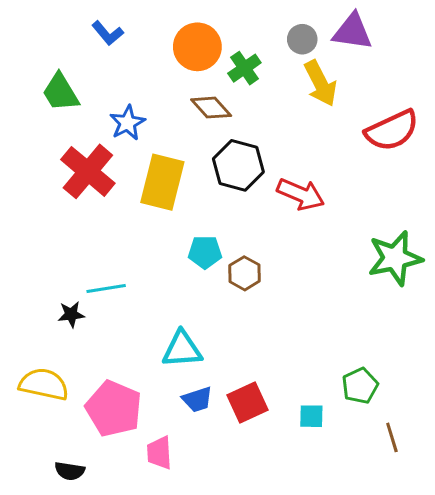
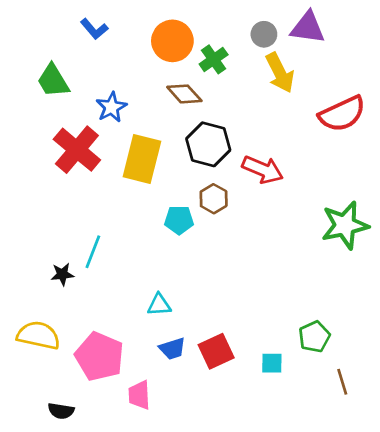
brown hexagon: (244, 273) -> (214, 199), moved
cyan line: (106, 288) -> (93, 252), turned -60
cyan triangle: (182, 349) -> (159, 305), size x0.7

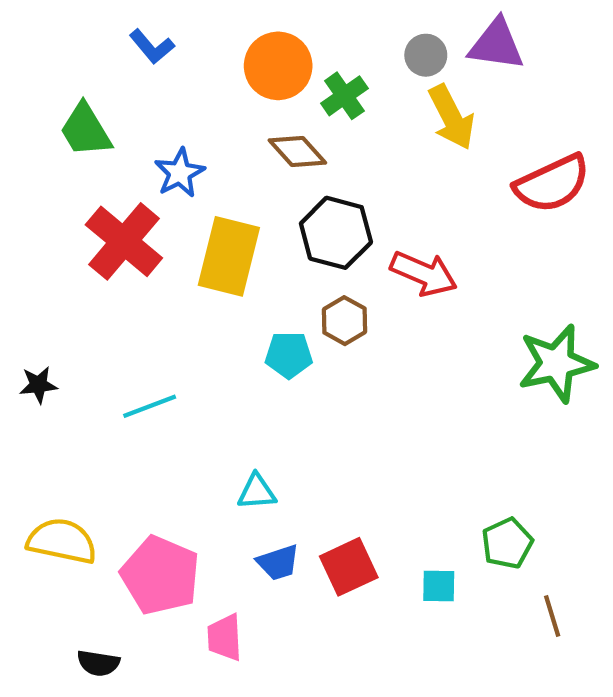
cyan line: (93, 252) -> (150, 406), turned 48
black star: (62, 274) -> (38, 385), moved

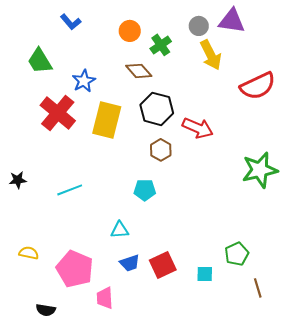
orange circle: (278, 66) -> (130, 31), size x0.7
cyan pentagon: (289, 355) -> (145, 190), moved
yellow semicircle: (62, 541) -> (29, 253), size x0.6

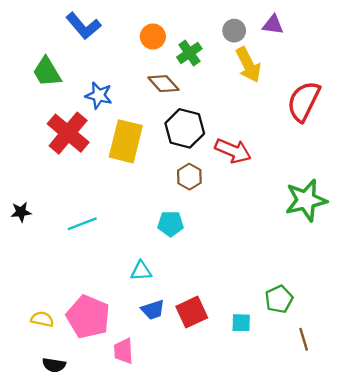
purple triangle: (232, 21) -> (273, 25), size x0.7
blue L-shape: (71, 22) -> (83, 26), size x1.4
blue star: (84, 81) -> (99, 95), turned -30
red semicircle: (258, 86) -> (304, 101), turned 141
yellow semicircle: (29, 253) -> (42, 319), moved

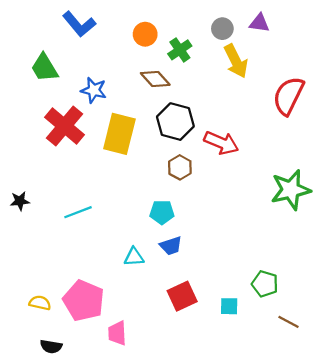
green pentagon: (279, 299) -> (265, 284), turned -30
blue trapezoid: (153, 310) -> (171, 246), moved
brown line: (304, 339) -> (288, 322), turned -45

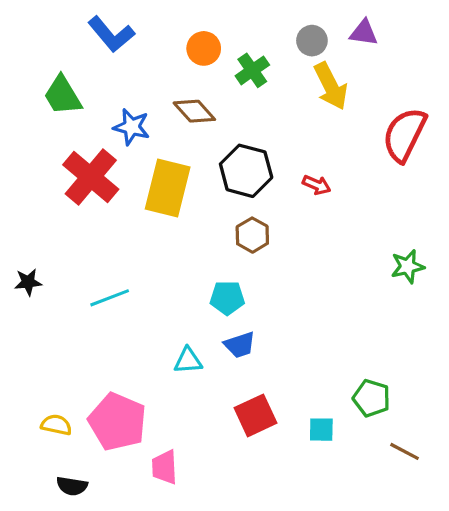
brown diamond: (155, 79) -> (194, 111), moved
red arrow: (221, 143) -> (317, 185), moved, size x0.6
green star: (291, 190) -> (408, 266), size x0.6

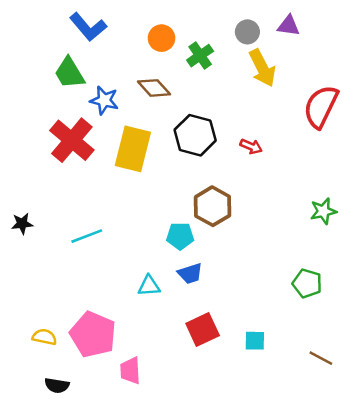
green trapezoid: (63, 95) -> (69, 73), moved
brown hexagon: (252, 235) -> (213, 206), moved, size x1.4
green pentagon: (372, 398) -> (307, 283), moved

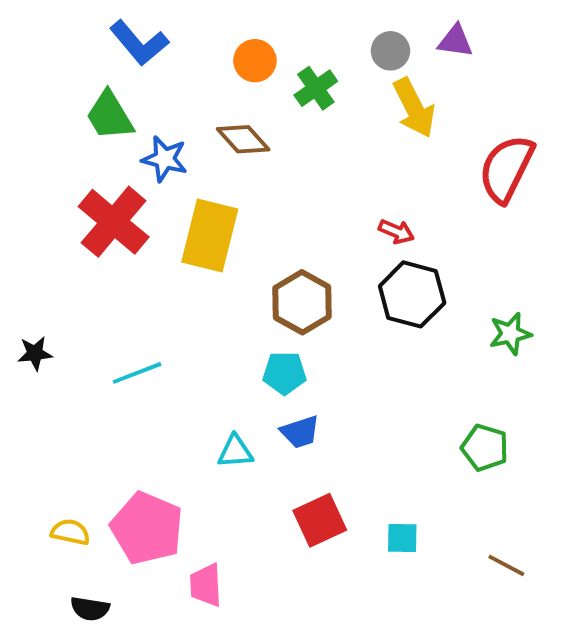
black hexagon: (195, 135) -> (412, 294), moved
brown hexagon: (213, 206) -> (302, 302), moved

